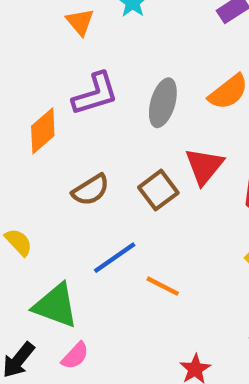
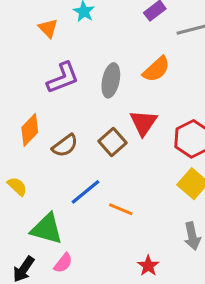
orange diamond: (43, 131) -> (30, 130), moved

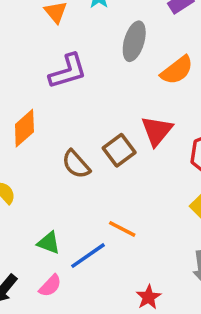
gray ellipse: (111, 80) -> (134, 41), moved
brown semicircle: (65, 146) -> (76, 164), moved, turned 80
blue line: (85, 192) -> (88, 256), moved
green triangle: (47, 229) -> (49, 243), moved, size x0.6

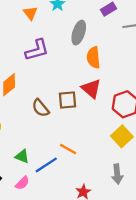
orange semicircle: (177, 70) -> (93, 58), moved, turned 120
red triangle: (157, 131) -> (91, 89), turned -30
brown square: (119, 150) -> (67, 100), turned 30

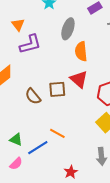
orange triangle: (30, 13) -> (18, 25), moved

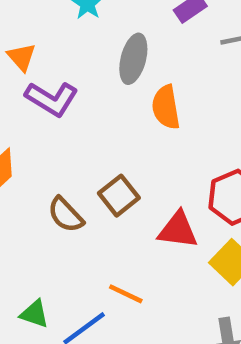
purple L-shape: (30, 44) -> (52, 99), turned 50
red triangle: (79, 79) -> (178, 230), moved, turned -30
brown square: (57, 89) -> (119, 196), turned -30

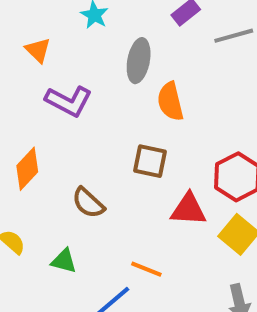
orange triangle: (22, 57) -> (38, 50), moved
brown square: (119, 196) -> (150, 161), moved, turned -36
green triangle: (34, 314) -> (64, 261), moved

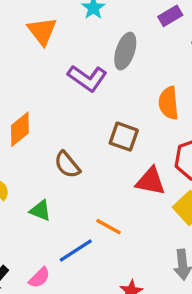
orange triangle: (38, 50) -> (42, 31), size x1.4
purple L-shape: (69, 101) -> (87, 78), moved
orange semicircle: (170, 101) -> (169, 103), moved

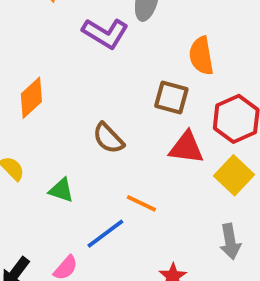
brown square: (124, 137) -> (171, 97), moved
brown semicircle: (67, 165) -> (108, 138), moved

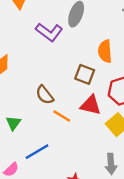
green triangle: (61, 190) -> (13, 123), turned 42
orange line: (141, 203) -> (62, 116), moved

